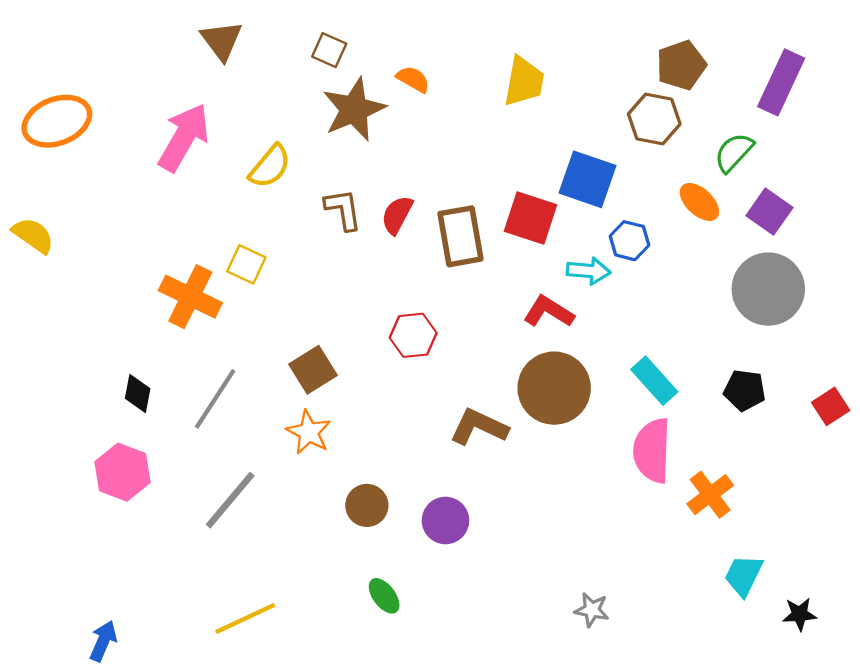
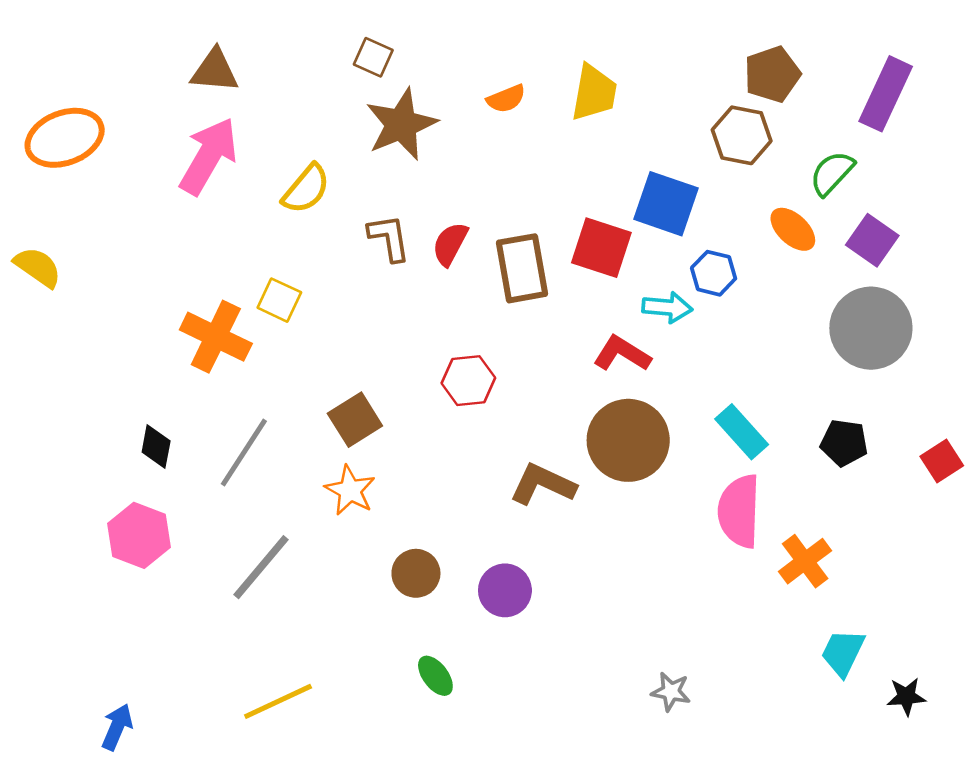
brown triangle: (222, 40) -> (215, 71), moved, turned -48
orange semicircle: (413, 79) -> (506, 99), moved, turned 128

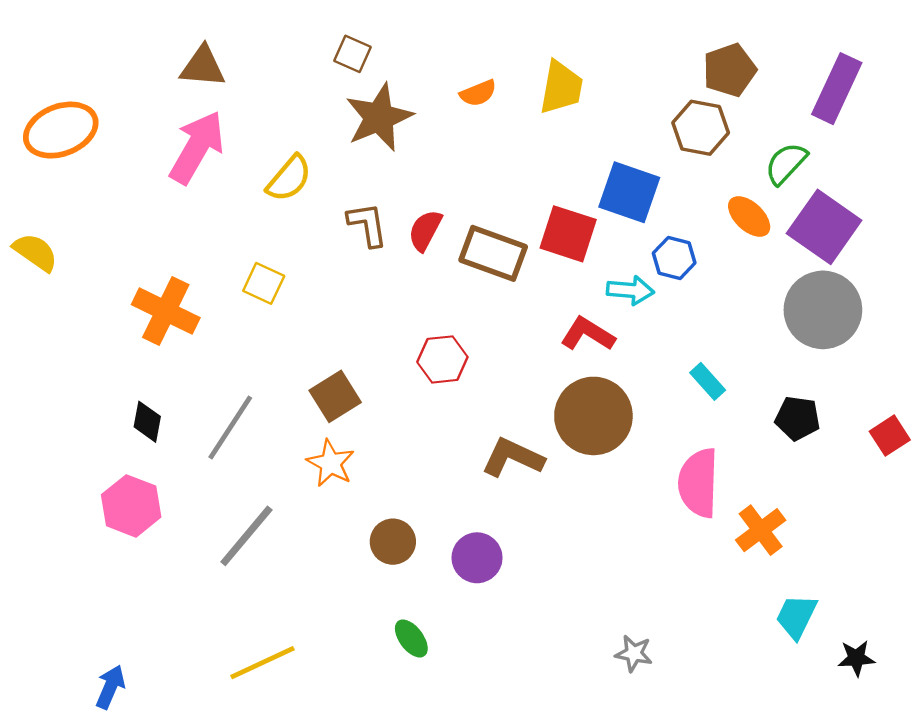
purple square: (872, 240) -> (824, 227), size x1.5
brown rectangle: (522, 268) -> (493, 253), turned -60
orange cross: (216, 337) -> (166, 311), moved
cyan rectangle: (742, 432) -> (708, 381), moved, size x0.7

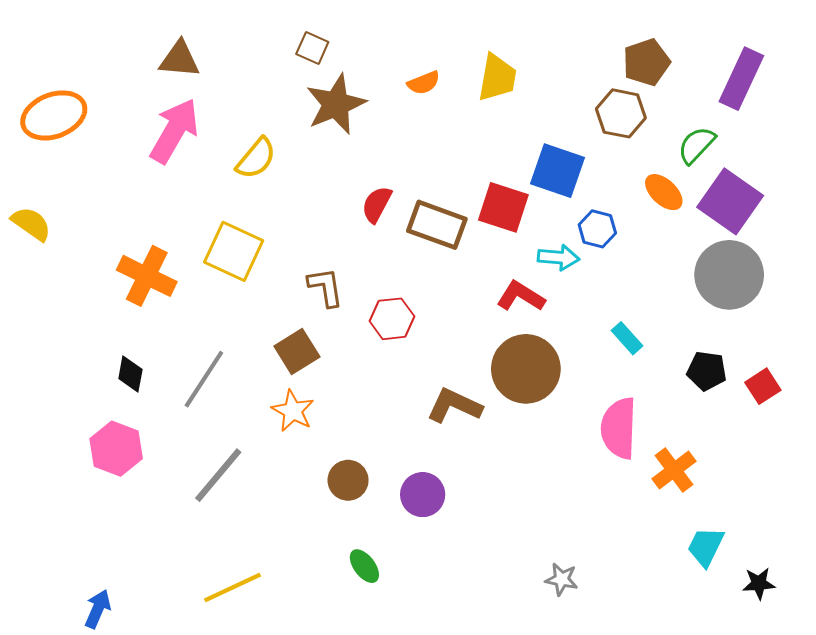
brown L-shape: (367, 225) -> (326, 287), moved
yellow square: (264, 283) -> (234, 251), size x1.6
red square: (890, 436) -> (763, 386), moved

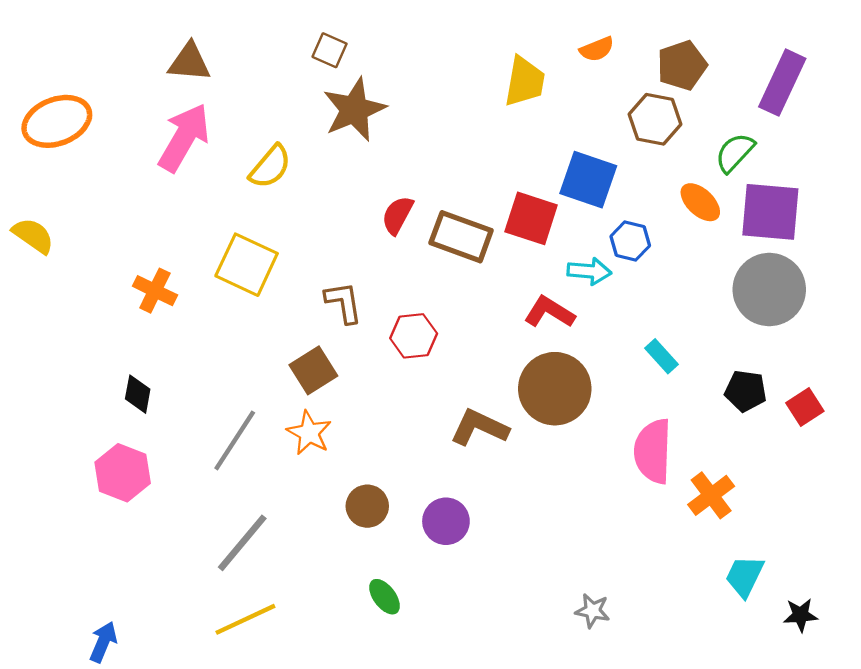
orange semicircle: (424, 83) -> (597, 49), moved
purple square: (730, 201) -> (770, 212), turned -30
orange cross: (147, 276) -> (155, 291), size x0.7
gray line: (204, 379) -> (235, 440), moved
gray line: (218, 475) -> (242, 543), moved

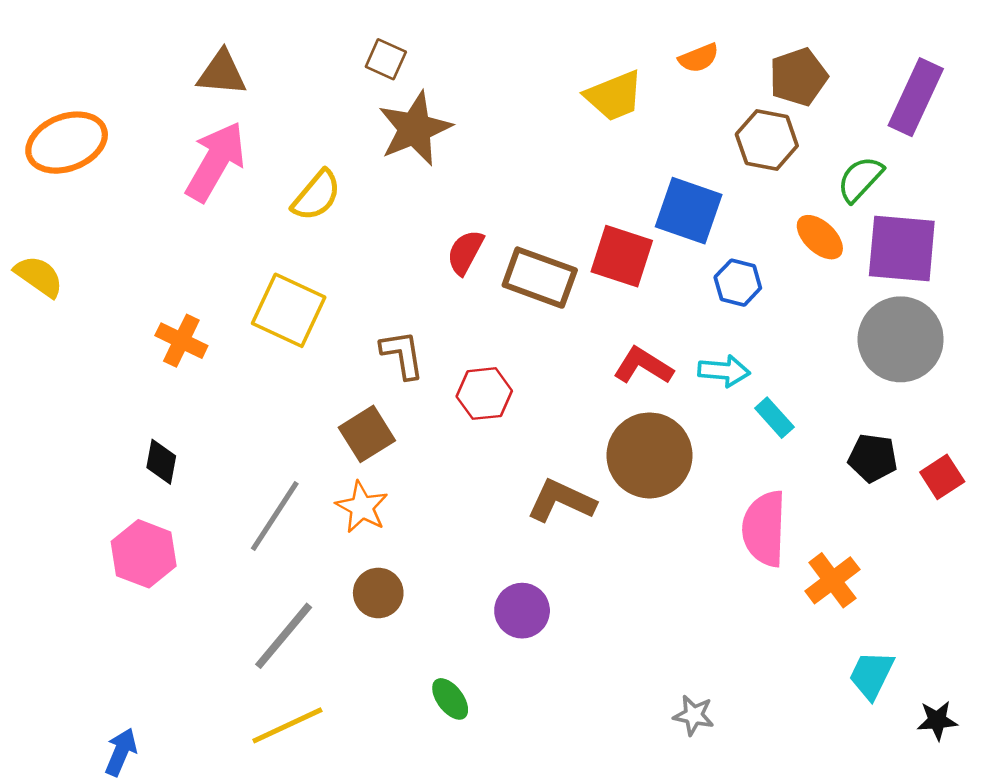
yellow trapezoid: (525, 82) -> (614, 96), turned 58
cyan arrow: (589, 271) -> (724, 371), moved
brown circle: (367, 506) -> (378, 593), moved

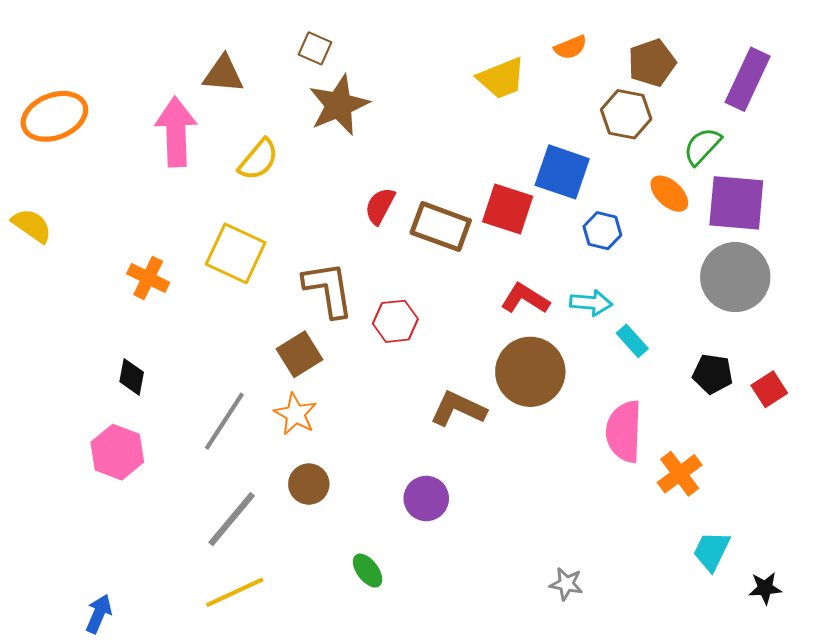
brown triangle: (222, 73) -> (223, 74), moved
pink arrow: (215, 161) -> (176, 132), turned -32
brown L-shape: (402, 354) -> (328, 289), size x1.4

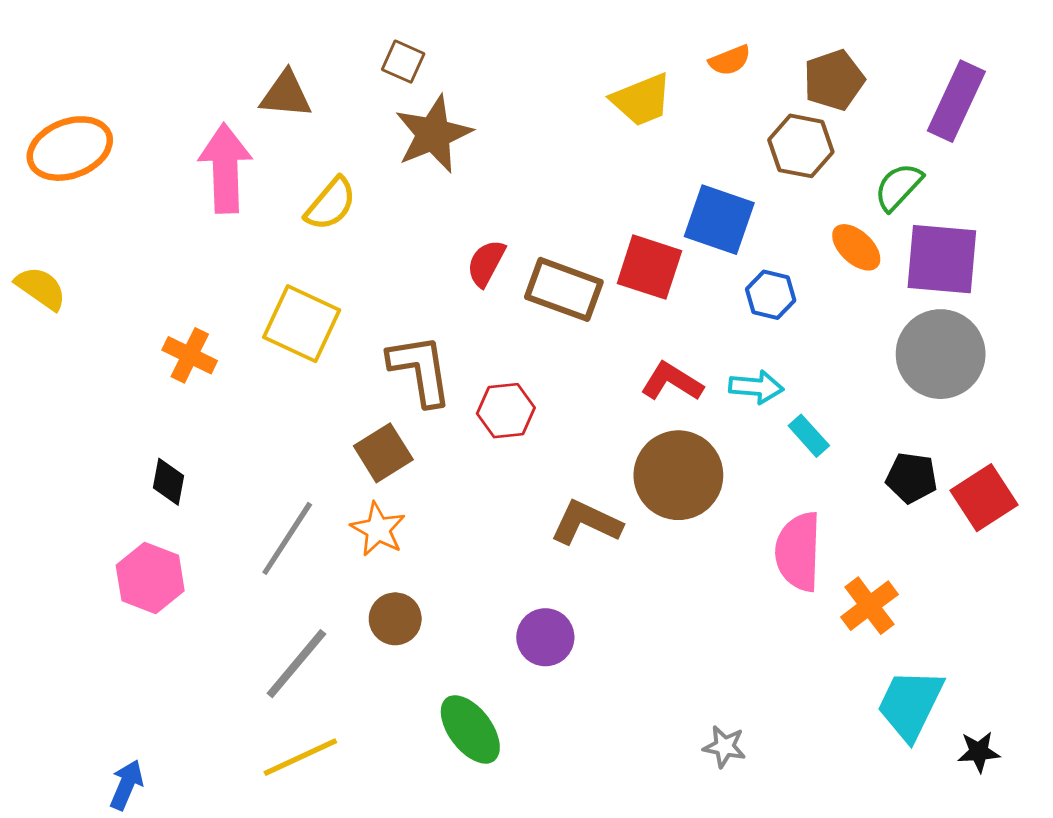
red square: (769, 389) -> (984, 498), size x1.4
cyan trapezoid: (712, 551) -> (910, 704), size x1.4
green ellipse: (368, 571) -> (470, 729), size x1.6

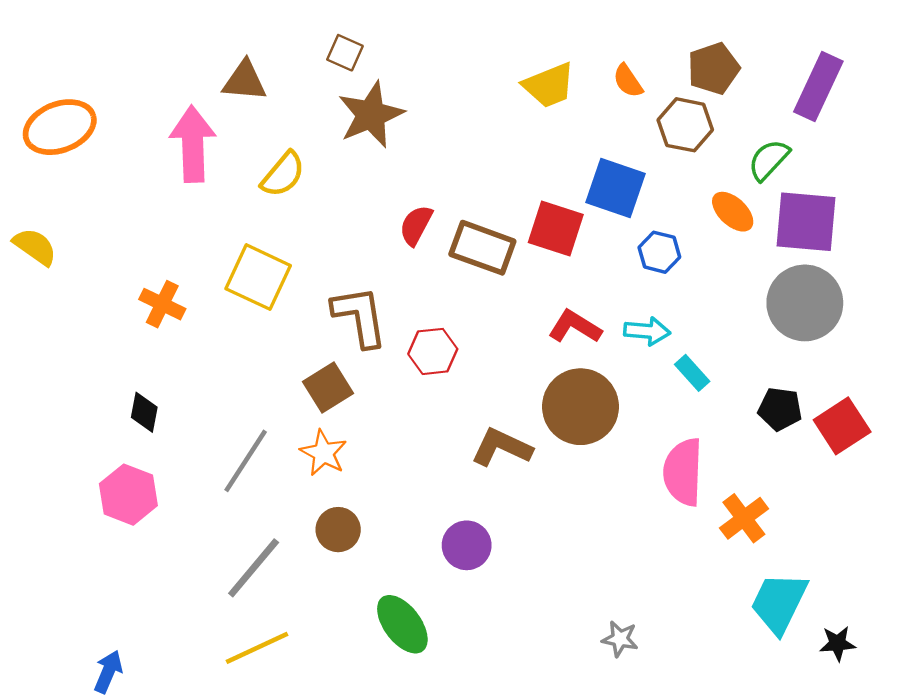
orange semicircle: (730, 60) -> (628, 81), moved, turned 78

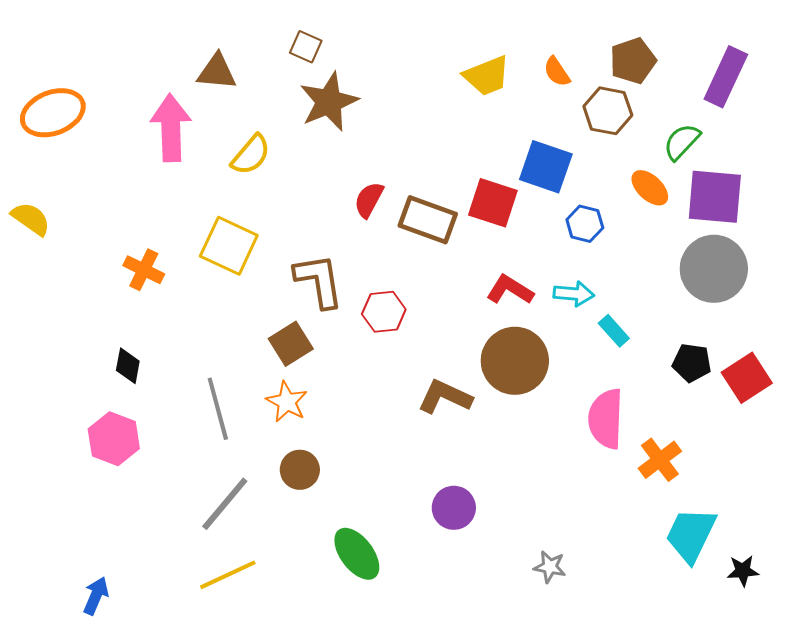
gray line: (246, 461) -> (218, 409), turned -48
purple circle: (467, 545) -> (454, 508), moved

